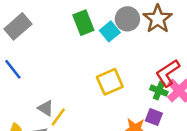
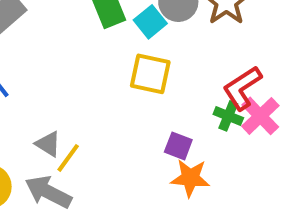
yellow square: (110, 82) -> (150, 74), moved, turned 36
purple square: (154, 117) -> (178, 146), moved

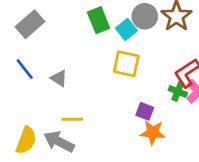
gray triangle: (48, 144) -> (59, 78), moved
yellow line: (68, 158) -> (72, 119), turned 54

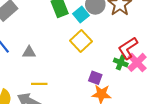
yellow square: (126, 64) -> (81, 41), turned 35
gray triangle: (59, 78) -> (29, 52), turned -32

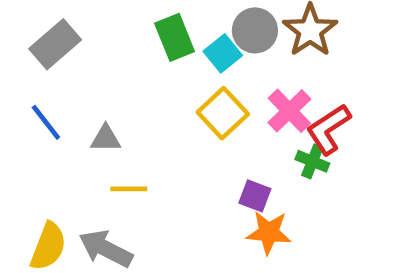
pink cross: (137, 62) -> (289, 111), moved
yellow line: (39, 84) -> (129, 189), moved

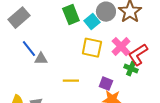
yellow square: (223, 113) -> (92, 48), turned -35
blue line: (46, 122) -> (29, 49), moved
yellow line: (129, 189) -> (71, 81), moved

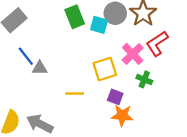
cyan square: (92, 22) -> (99, 25), turned -35
yellow square: (92, 48) -> (105, 69), moved, turned -30
red L-shape: (138, 55) -> (157, 43), moved

